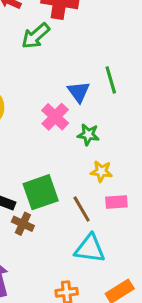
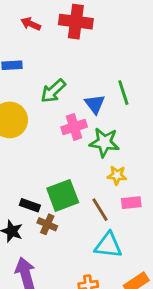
green arrow: (36, 36) -> (53, 91), moved
pink cross: (55, 117) -> (74, 127), turned 30
green star: (88, 135) -> (104, 142), size x1.5

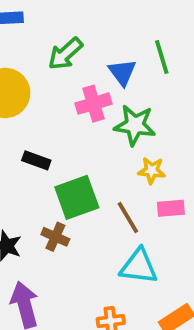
black rectangle: (30, 205) -> (36, 160), moved

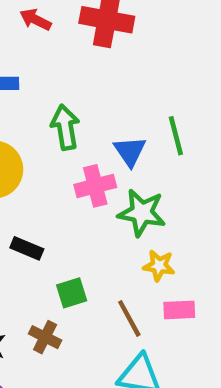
green arrow: (65, 54) -> (65, 127), turned 120
green square: (77, 197) -> (72, 293), size x0.6

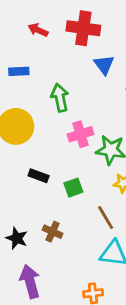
blue triangle: (130, 151) -> (104, 65), moved
green square: (72, 293) -> (73, 188), moved

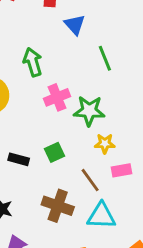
black rectangle: (39, 176) -> (19, 159), moved
brown cross: (53, 232) -> (58, 206), moved, size x1.5

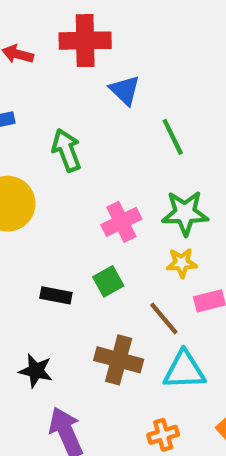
pink cross: (57, 97) -> (121, 222), moved
green star: (89, 111) -> (185, 213), moved

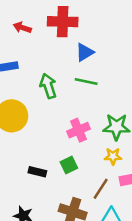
blue triangle: (125, 90) -> (85, 52), turned 42
green line: (173, 137) -> (86, 81), moved, turned -55
brown line: (164, 319) -> (101, 189), turned 70

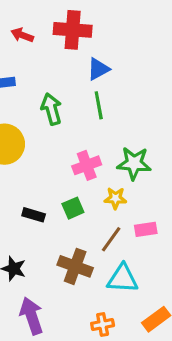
green line: (86, 81) -> (99, 105), turned 65
yellow star: (113, 156) -> (115, 198), moved

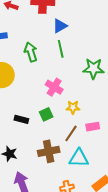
green star: (134, 163) -> (93, 69), moved
pink cross: (87, 165) -> (54, 87), turned -36
brown cross: (75, 266) -> (49, 151), turned -30

